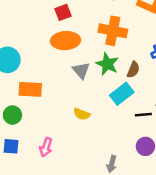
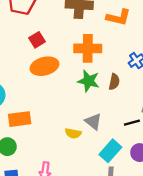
gray triangle: (81, 70) -> (93, 122), moved
cyan rectangle: (122, 94) -> (110, 151), moved

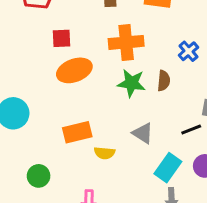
red square: (37, 40) -> (62, 38), turned 35
orange rectangle: (20, 119) -> (77, 132), moved
yellow semicircle: (73, 133) -> (105, 153), moved

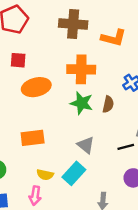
red square: (62, 38) -> (18, 60), moved
yellow semicircle: (105, 153) -> (45, 175), moved
cyan rectangle: (168, 168) -> (74, 173), moved

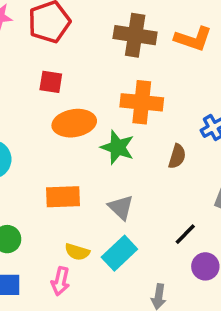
orange L-shape: (114, 38) -> (193, 39), moved
green star: (82, 103) -> (117, 147), moved
gray triangle: (86, 145) -> (121, 207), moved
black line: (126, 147) -> (185, 234), moved, turned -35

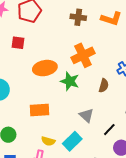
brown cross: (135, 35) -> (78, 17), size x0.7
red square: (51, 82) -> (18, 43), moved
orange cross: (142, 102) -> (83, 55), turned -30
gray triangle: (121, 207) -> (86, 115), moved

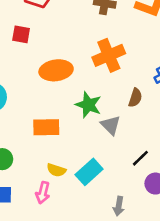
green star: (70, 81) -> (88, 105), moved
gray triangle: (86, 115) -> (111, 125), moved

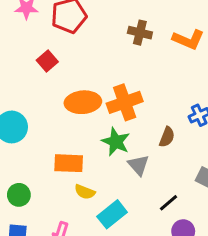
red square: (21, 34) -> (47, 61), turned 36
orange cross: (109, 55) -> (125, 102), moved
yellow semicircle: (56, 170) -> (85, 192), moved

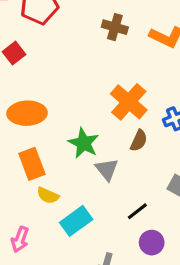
orange ellipse: (83, 102) -> (27, 113), moved
orange cross: (125, 102) -> (129, 102), moved, turned -32
orange rectangle: (69, 163) -> (32, 164), turned 64

